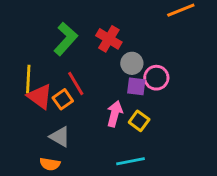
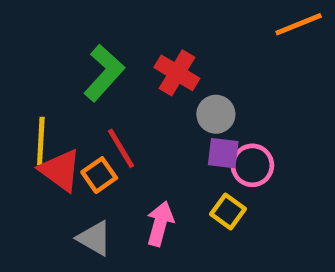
pink circle: (156, 78) -> (252, 165), moved
pink arrow: (115, 114) -> (160, 224), moved

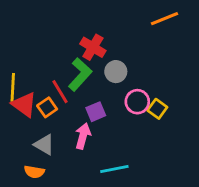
green L-shape: (104, 73) -> (80, 74), moved
purple square: (223, 153) -> (96, 112), moved, turned -30
yellow square: (228, 211) -> (157, 109), moved

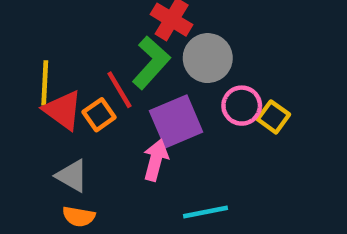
gray circle: (116, 72) -> (208, 58), size x1.4
purple square: (96, 112) -> (176, 121), size x1.6
gray triangle: (44, 145) -> (72, 176), moved

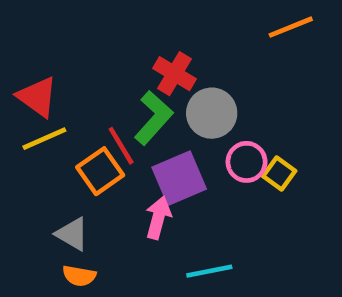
yellow line: (45, 83) -> (44, 139), turned 63
red triangle: (63, 110) -> (37, 97), moved
orange square: (99, 115) -> (100, 171), size x1.4

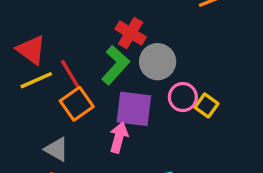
red line: (121, 146) -> (70, 73), moved
purple square: (179, 178) -> (134, 109), turned 30

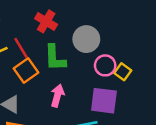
red cross: (131, 33) -> (46, 21), moved
green L-shape: (115, 65) -> (55, 58), moved, turned 136
purple square: (134, 109) -> (104, 101), moved

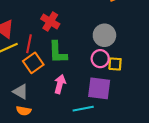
gray circle: (86, 39) -> (104, 35), moved
red line: (21, 48) -> (29, 44), turned 42
yellow square: (123, 72) -> (115, 64), turned -32

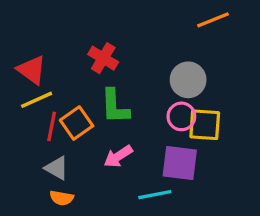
red line: (29, 44) -> (52, 126), moved
yellow square: (115, 64) -> (205, 125), size x1.5
pink arrow: (60, 84) -> (118, 156), turned -138

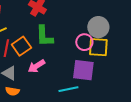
gray circle: (188, 80) -> (98, 27), moved
pink arrow: (118, 156) -> (36, 66), moved

